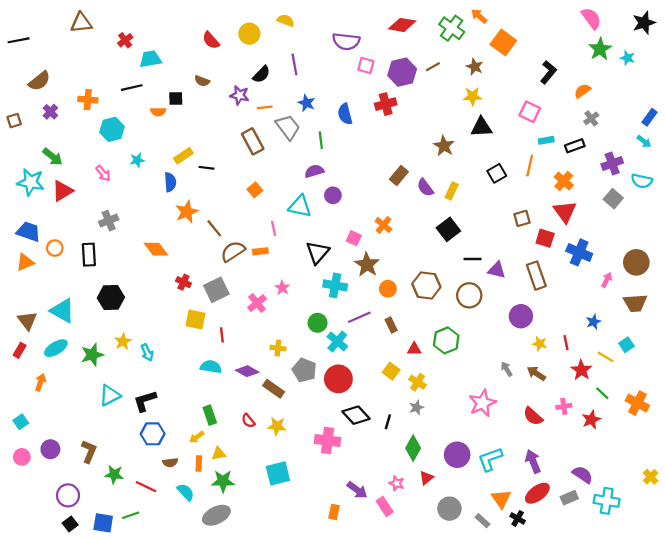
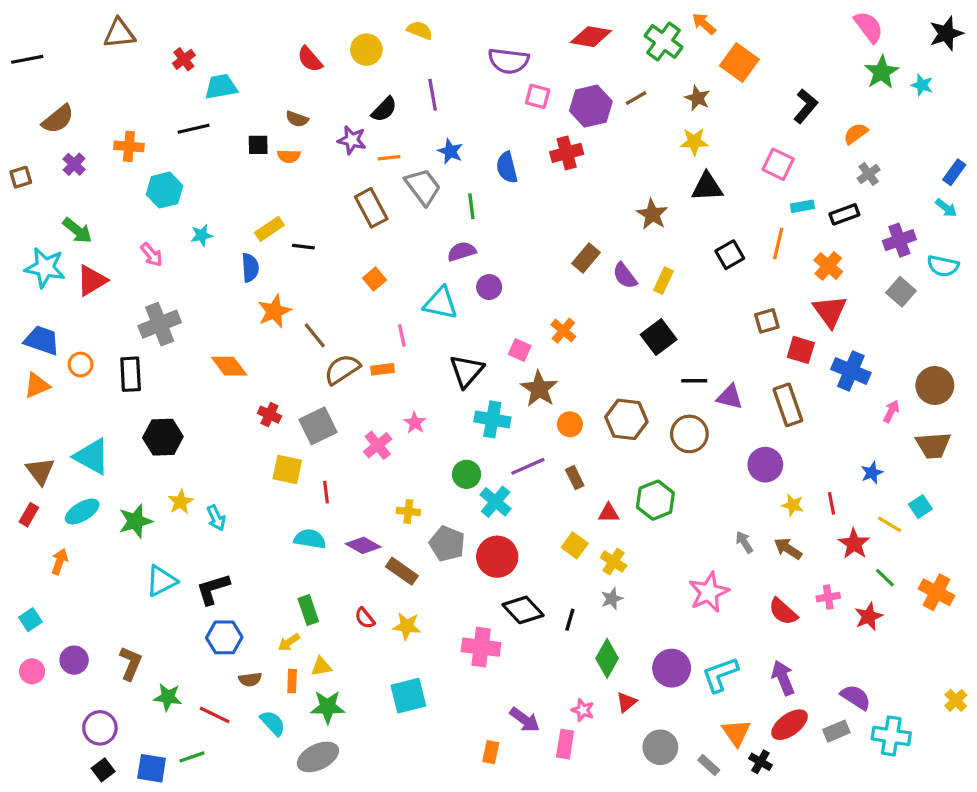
orange semicircle: (158, 112) -> (289, 156), moved
gray cross: (109, 221) -> (160, 324), size x1.4
pink rectangle: (385, 506) -> (565, 744), turned 42

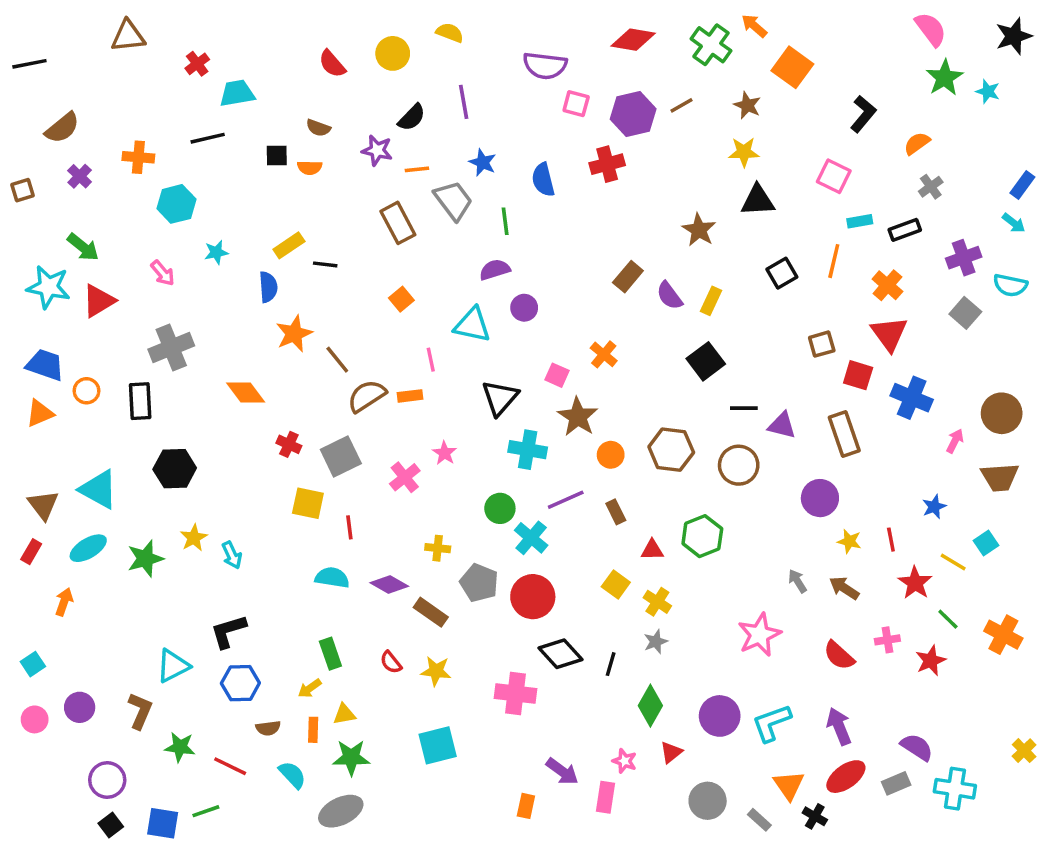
cyan triangle: (161, 581) -> (173, 666), moved

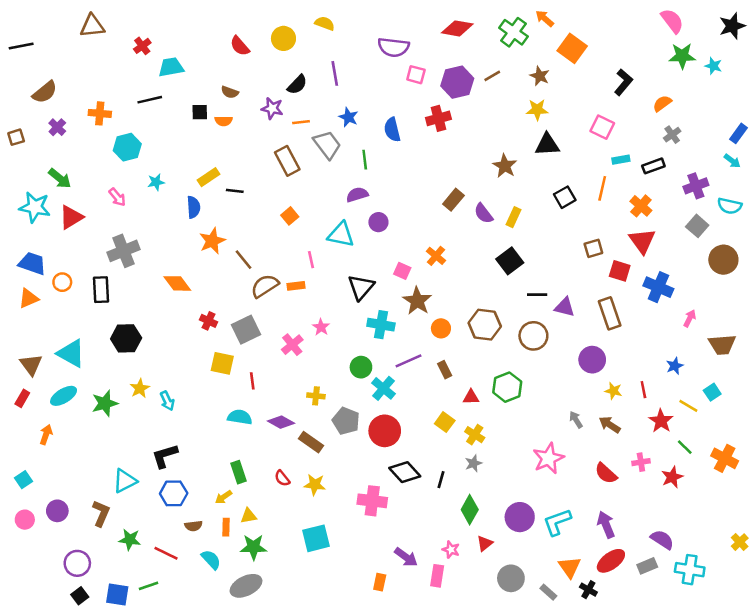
green star: (945, 78) -> (682, 56), turned 30
brown circle: (1002, 413) -> (723, 260), moved

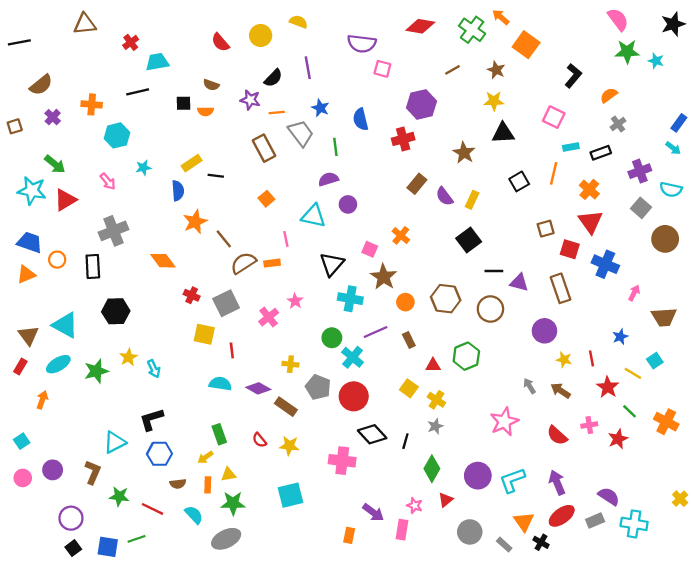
purple hexagon: (457, 82) -> (421, 104), moved
red cross: (438, 118) -> (403, 139), moved

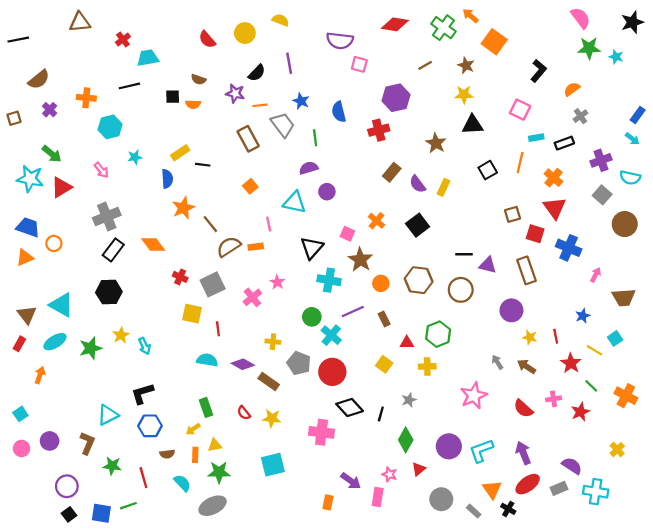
black square: (469, 240) -> (418, 225), moved
black rectangle: (93, 266) -> (113, 250), moved, turned 40
yellow cross: (436, 400) -> (427, 366), moved, turned -35
yellow cross: (680, 499) -> (617, 450), moved
red line: (153, 509) -> (143, 478), turned 48

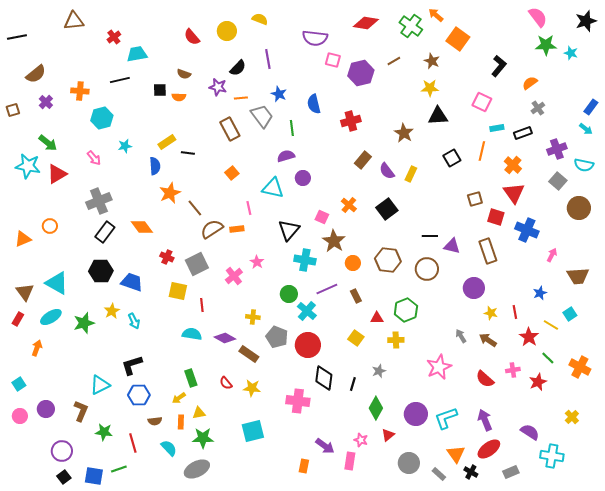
purple hexagon: (396, 98) -> (361, 73), moved
blue trapezoid: (28, 227) -> (132, 282), moved
black diamond: (350, 407) -> (324, 378), turned 50
gray rectangle: (559, 488) -> (511, 472), moved

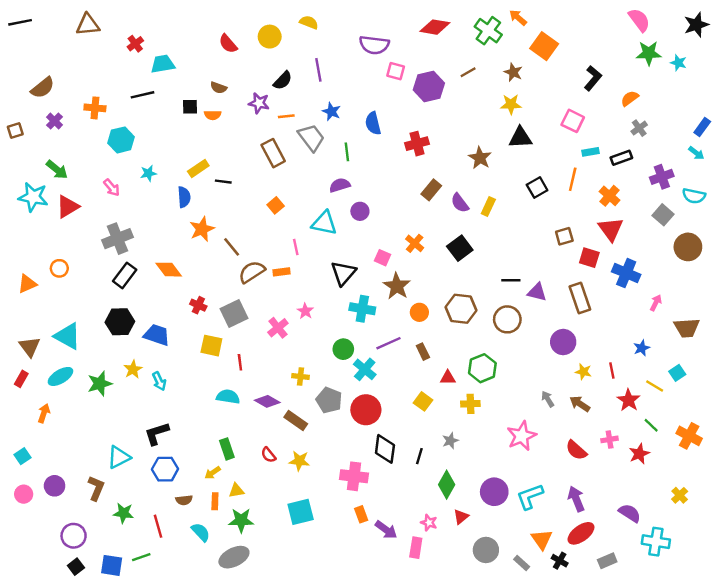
black line: (17, 37) -> (20, 22), moved
orange rectangle: (304, 466) -> (361, 514), moved, turned -32

